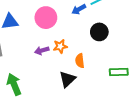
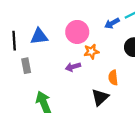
orange star: (60, 46) -> (91, 52), moved

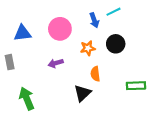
blue arrow: (112, 23) -> (94, 20), turned -80
orange star: (91, 52) -> (88, 48), moved

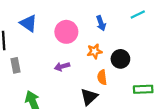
cyan line: (114, 12) -> (138, 15), moved
blue triangle: (22, 33) -> (28, 23), moved, turned 42
black circle: (116, 44) -> (120, 59), moved

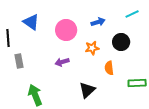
blue arrow: (101, 23) -> (98, 22), turned -88
black circle: (120, 59) -> (121, 42), moved
orange semicircle: (102, 77) -> (109, 68), moved

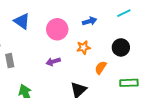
black circle: (121, 42) -> (121, 47), moved
orange semicircle: (109, 68) -> (101, 68), turned 40

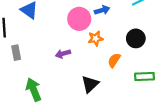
pink circle: (57, 29) -> (79, 19), moved

